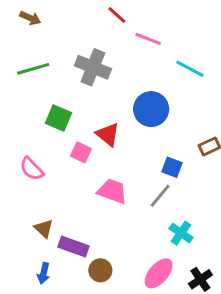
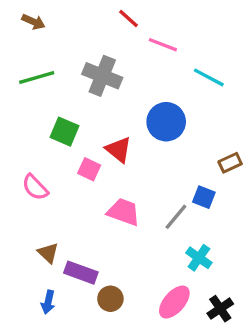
blue square: (172, 167) -> (204, 197), moved

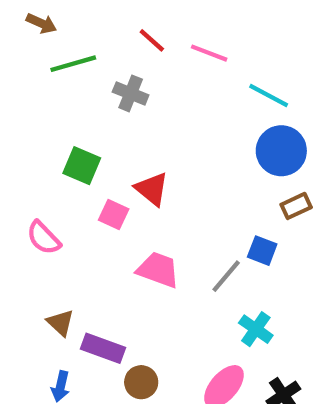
red line: (128, 18) -> (152, 40), moved
gray cross: (102, 76) -> (131, 93), size x0.7
green line: (37, 77) -> (73, 64), moved
blue circle: (166, 122) -> (281, 151), moved

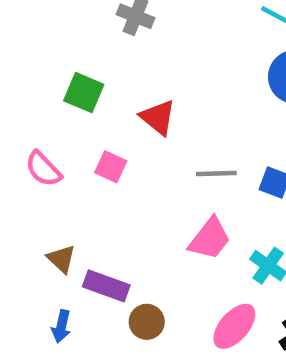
pink square: (114, 214) -> (111, 167), moved
pink trapezoid: (158, 270) -> (210, 239), moved, turned 108
gray line: (226, 276) -> (216, 173), moved, turned 48

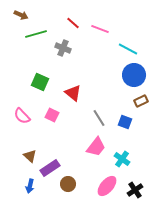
gray line: (216, 173) -> (99, 118), turned 60
purple rectangle: (106, 286) -> (50, 168), turned -54

